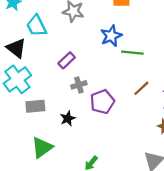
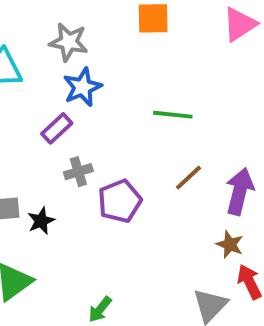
blue star: (111, 36) -> (82, 87), moved
black star: (68, 118) -> (41, 221), moved

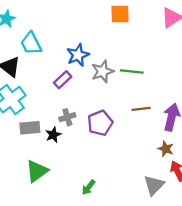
gray star: (69, 42) -> (102, 71), moved, turned -30
gray cross: (78, 172) -> (67, 117), moved
brown line: (189, 178) -> (141, 109), turned 36

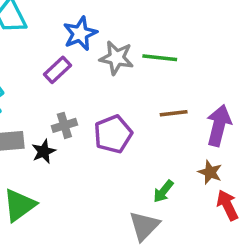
gray star: (102, 71) -> (116, 58), turned 30
gray triangle: (154, 185) -> (144, 226), moved
green arrow: (88, 187) -> (163, 191), moved

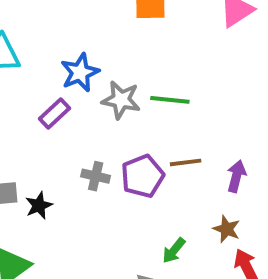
gray cross: (64, 125) -> (96, 176), moved, turned 30
purple arrow: (219, 125) -> (236, 176), size x0.7
purple pentagon: (113, 134) -> (143, 176), moved

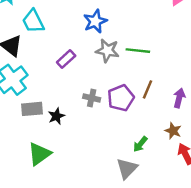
blue star: (80, 72) -> (95, 21), moved
brown line: (186, 162) -> (148, 89), turned -60

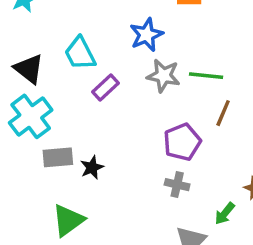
cyan trapezoid: (33, 21) -> (80, 53), moved
brown line: (148, 89) -> (223, 113), moved
gray cross: (92, 98) -> (177, 185), moved
green arrow: (140, 144) -> (225, 213), moved

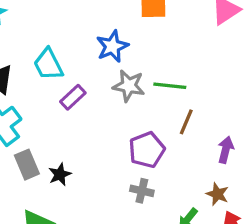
gray rectangle: (58, 157) -> (27, 165), turned 72

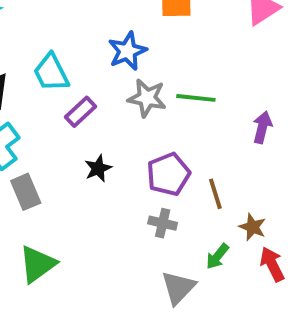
brown line: (186, 122) -> (215, 194), moved, turned -40
purple arrow: (226, 150) -> (262, 127), moved
black star: (60, 174) -> (98, 168), moved

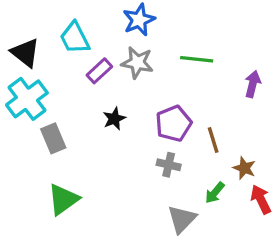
gray star: (147, 98) -> (137, 63), moved

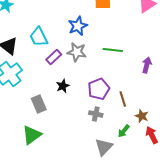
gray rectangle: (53, 138) -> (39, 104), moved

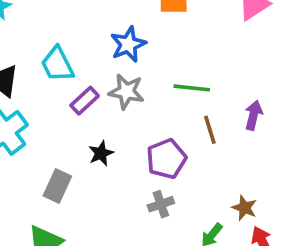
brown line: (123, 99) -> (210, 130), moved
gray rectangle: (39, 104) -> (57, 186), turned 48
gray cross: (96, 114) -> (161, 204), turned -32

